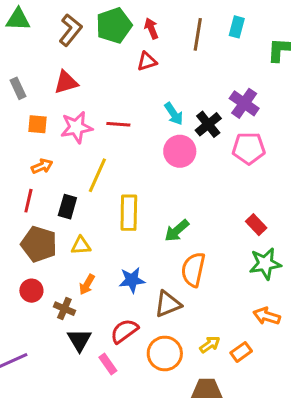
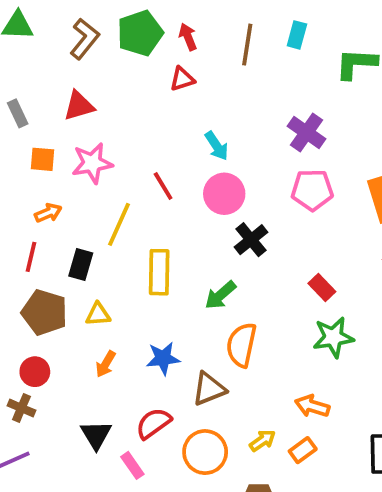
red line: (118, 124) -> (163, 186), moved, turned 55
black cross: (208, 124) -> (251, 240), moved
brown cross: (64, 309) -> (21, 408), moved
orange arrow: (267, 316) -> (312, 406), moved

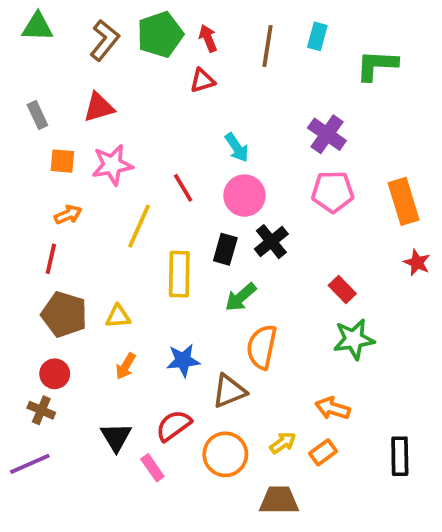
black rectangle: (81, 265) -> (225, 249), moved

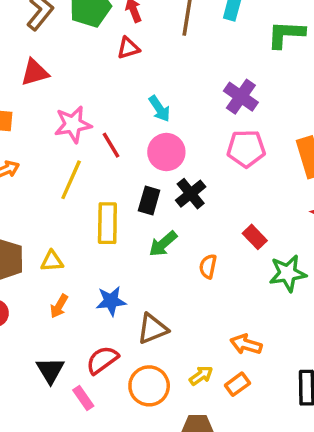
pink star: (112, 165) -> (73, 124), moved
green star: (354, 339) -> (288, 273), moved
orange semicircle: (262, 347) -> (208, 266), moved, size x0.6

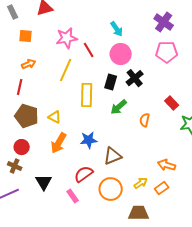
yellow triangle: (52, 261) -> (55, 117), turned 32
orange arrow: (59, 306) -> (59, 143), size x1.5
black triangle: (50, 370) -> (44, 182), moved

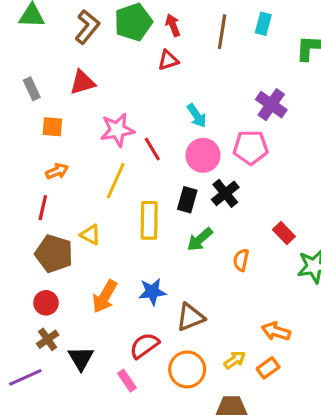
pink pentagon: (167, 52) -> (251, 147), moved
yellow triangle: (55, 117) -> (90, 235), moved
brown cross: (15, 166) -> (48, 339), moved, turned 32

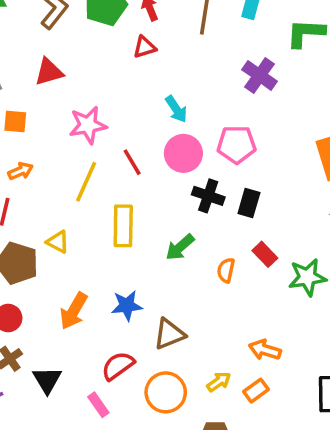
purple cross: (271, 105) -> (260, 75), moved
red line: (152, 149) -> (132, 162), moved
black cross: (225, 193) -> (208, 196), turned -32
black rectangle: (187, 200) -> (249, 203), moved
red rectangle: (284, 233) -> (265, 254), moved

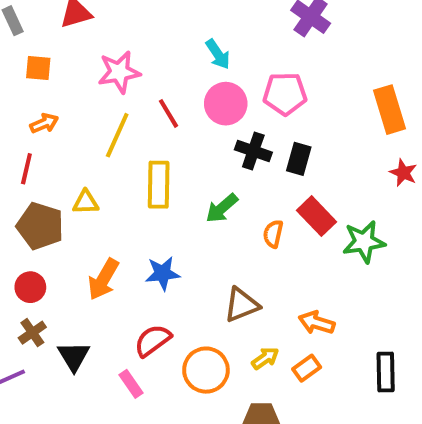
yellow triangle: (58, 242) -> (86, 202), turned -30
red rectangle: (265, 254) -> (317, 216), size x1.4
brown triangle: (169, 334) -> (242, 305), moved

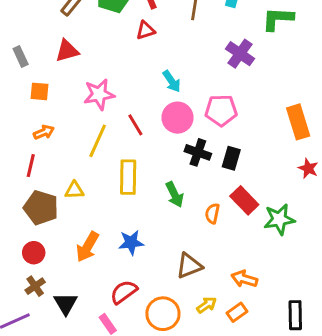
green arrow: (222, 208) -> (175, 195), turned -75

